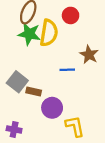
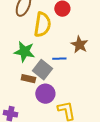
green star: (29, 34) -> (24, 52), moved
gray square: (17, 82) -> (42, 70), moved

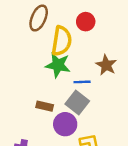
green star: (24, 52) -> (58, 65), moved
gray square: (42, 70) -> (77, 102), moved

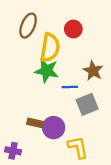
gray square: (77, 102) -> (87, 104), moved, turned 30
brown rectangle: (45, 106) -> (35, 123), moved

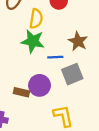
yellow semicircle: (50, 48) -> (36, 19), size x0.7
purple circle: (54, 128) -> (40, 85), moved

